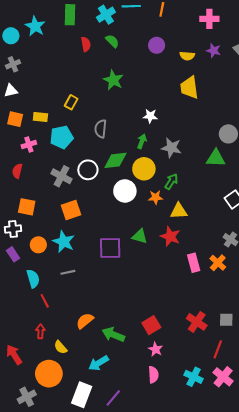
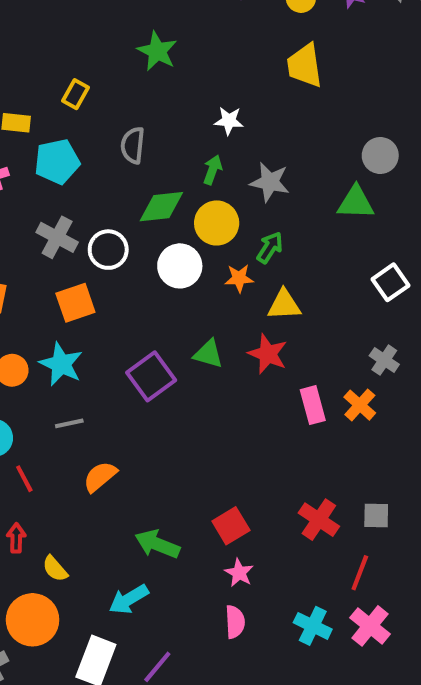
white circle: (88, 170) -> (108, 250), moved
purple square: (110, 248) -> (151, 376), turned -35
orange semicircle: (85, 321) -> (100, 477), moved

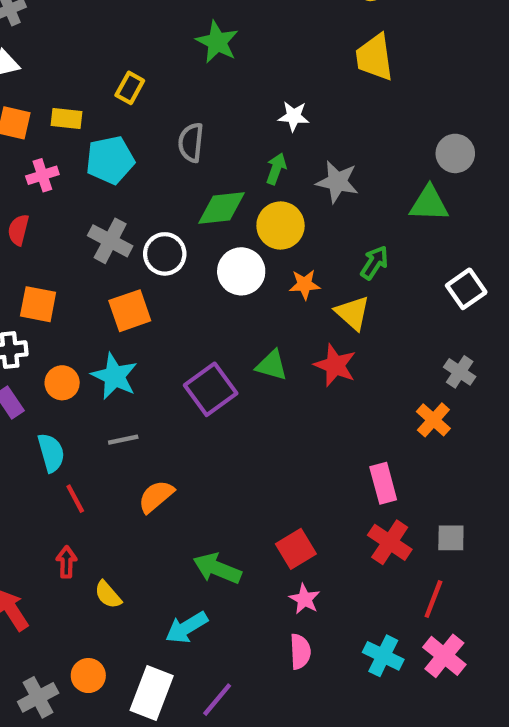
green arrow: (270, 248) -> (374, 263), moved
yellow triangle: (284, 305) -> (353, 313), turned 45
pink rectangle: (313, 405) -> (383, 483), moved
orange circle: (33, 620) -> (88, 676), moved, size x0.6

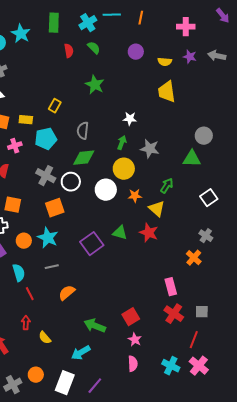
green diamond: (222, 208) -> (84, 158), moved

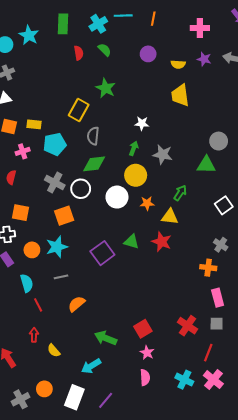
yellow rectangle: (55, 106) -> (79, 110), moved, size x1.5
yellow triangle: (157, 209) -> (170, 217), turned -36
cyan star: (48, 238) -> (57, 247), turned 30
orange cross: (194, 258) -> (208, 268), turned -35
pink rectangle: (171, 287) -> (218, 298), moved

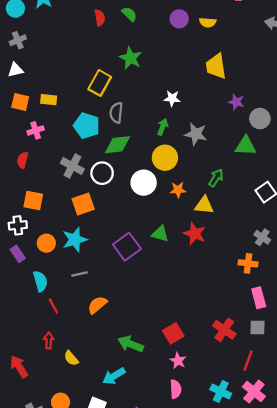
purple star: (204, 59) -> (236, 102), moved
yellow semicircle: (178, 64) -> (208, 22), moved
cyan pentagon: (55, 144) -> (87, 126), moved, turned 30

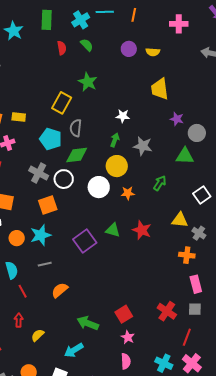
yellow triangle: (204, 205) -> (180, 220), moved
yellow semicircle: (71, 358) -> (38, 335), turned 88

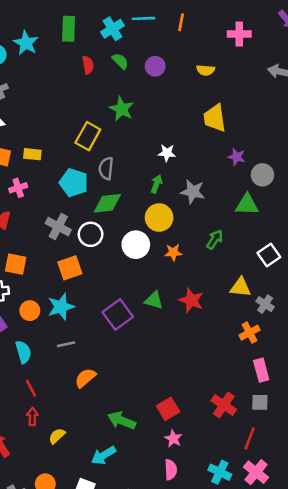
purple circle: (129, 49) -> (155, 66), moved
orange cross: (187, 255) -> (250, 333), turned -35
red line: (23, 291) -> (31, 388), moved

